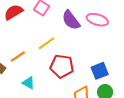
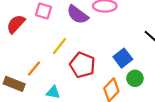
red pentagon: (62, 66) -> (82, 65), turned 30

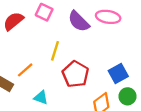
yellow line: (60, 46) -> (55, 51), turned -30

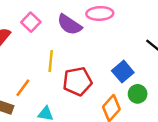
pink square: (44, 12) -> (31, 22), turned 30
red pentagon: (75, 74) -> (77, 81), turned -30

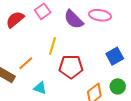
blue square: (123, 72) -> (115, 56), moved

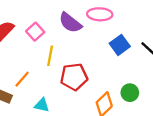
pink square: (43, 11) -> (35, 32), moved
blue square: (115, 56) -> (120, 45), moved

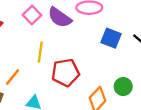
pink square: (35, 32) -> (32, 15), moved
blue square: (120, 45) -> (111, 38), turned -30

